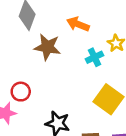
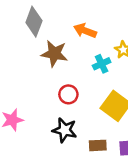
red circle: (21, 92) -> (68, 94), moved

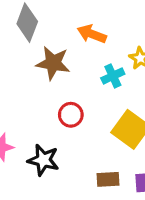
black star: (65, 130) -> (43, 160), moved

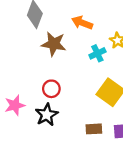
red circle: (71, 115) -> (51, 89), moved
black star: (43, 160) -> (47, 115), turned 30

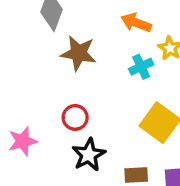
orange arrow: (82, 23) -> (136, 23), moved
black star: (47, 115) -> (89, 155), moved

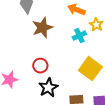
brown star: (79, 53) -> (42, 28), turned -30

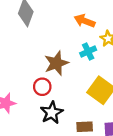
brown star: (42, 28) -> (56, 63), moved

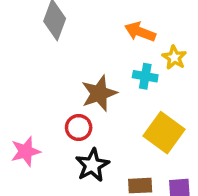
cyan cross: (88, 51) -> (145, 76), turned 35

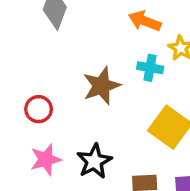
red circle: (79, 128) -> (39, 109), moved
pink star: (26, 151) -> (46, 159), moved

